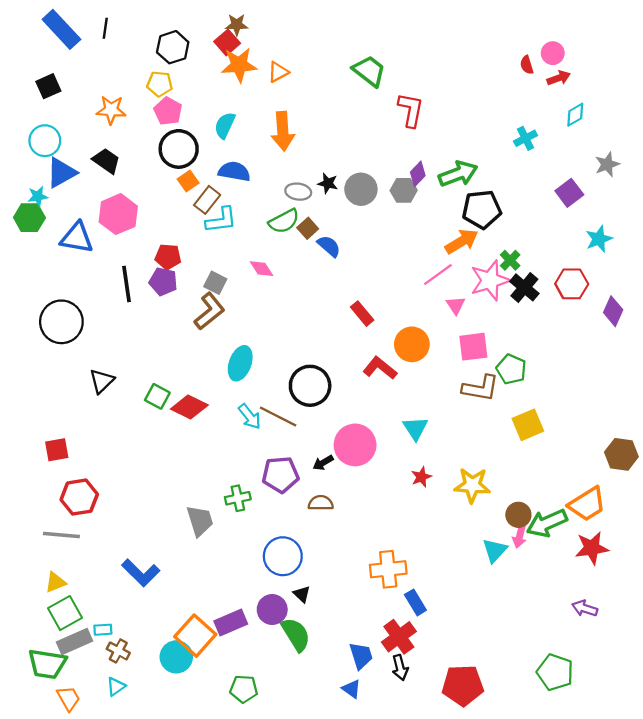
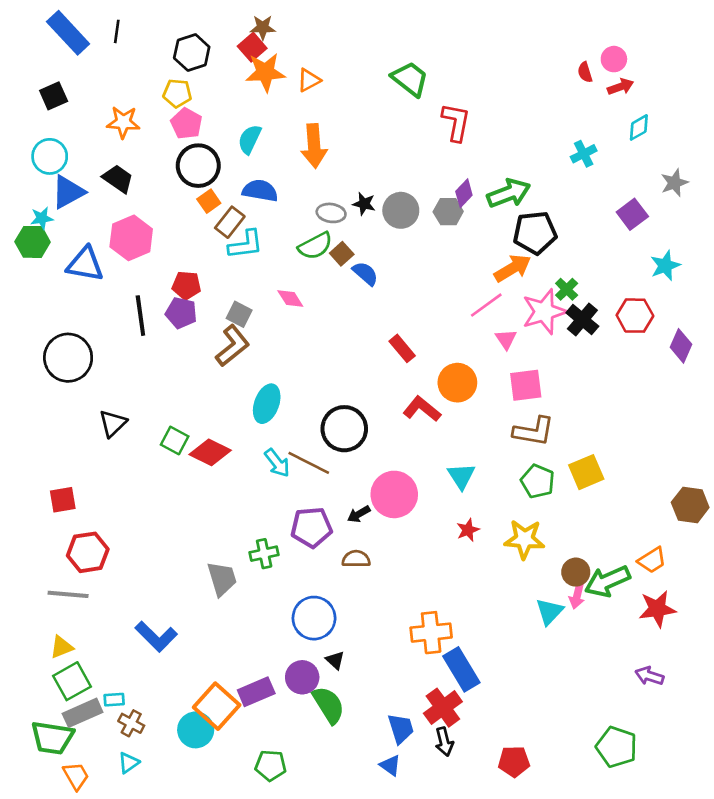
green pentagon: (511, 369) -> (538, 481), moved
orange trapezoid: (587, 504) -> (652, 560), size x0.7
blue rectangle: (415, 602) -> (461, 669), size x1.5
red pentagon: (463, 685) -> (514, 761), size x0.7

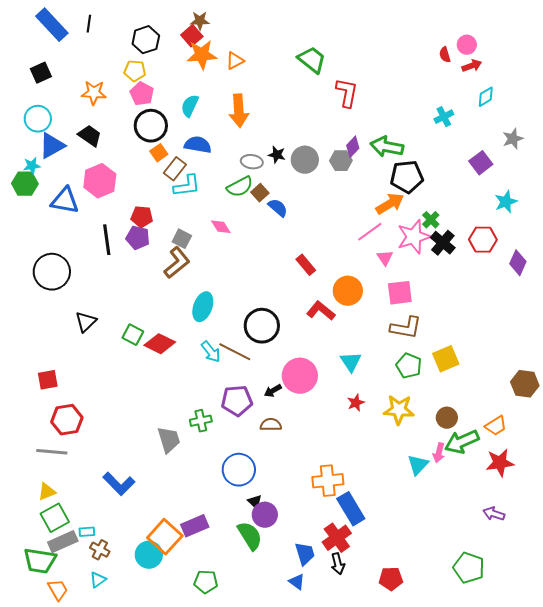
green arrow: (509, 193) -> (387, 147), turned -148
brown circle: (576, 572) -> (447, 418), moved
purple circle: (302, 677) -> (265, 515), moved

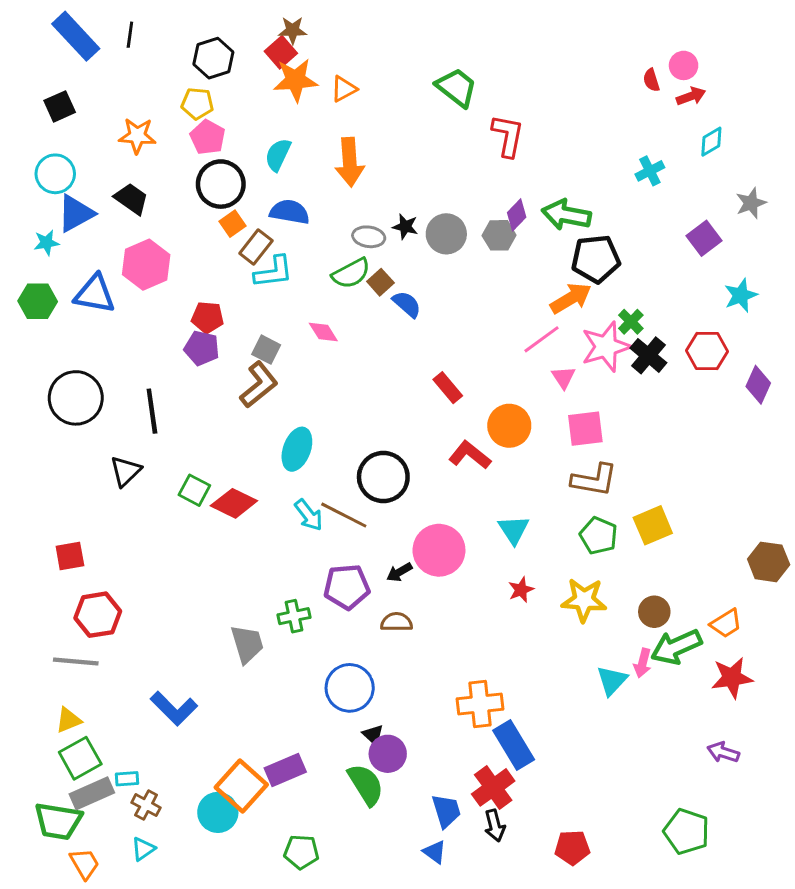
green hexagon: (25, 184) -> (38, 301), moved
black line: (107, 240) -> (152, 411), moved

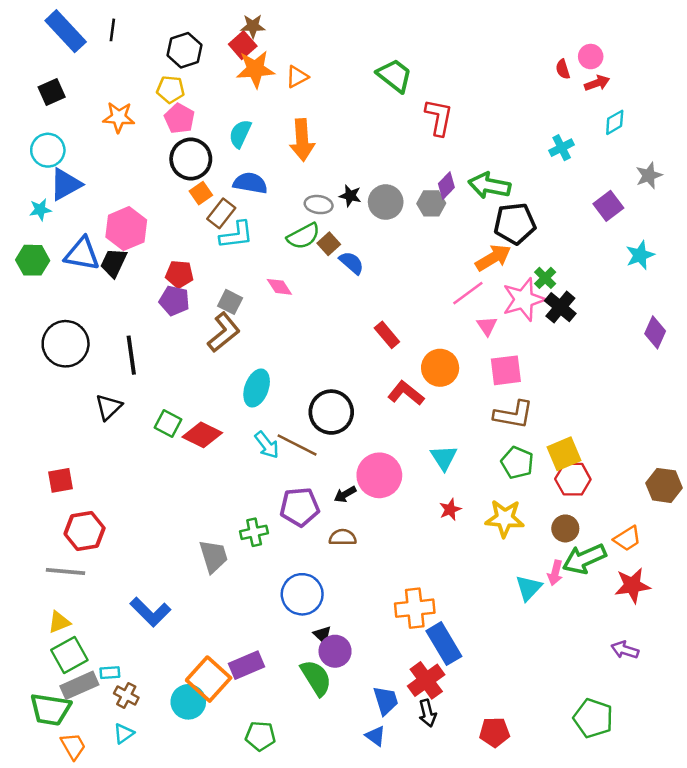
black trapezoid: (131, 199) -> (114, 263), moved, turned -100
red hexagon: (707, 351) -> (573, 479), moved

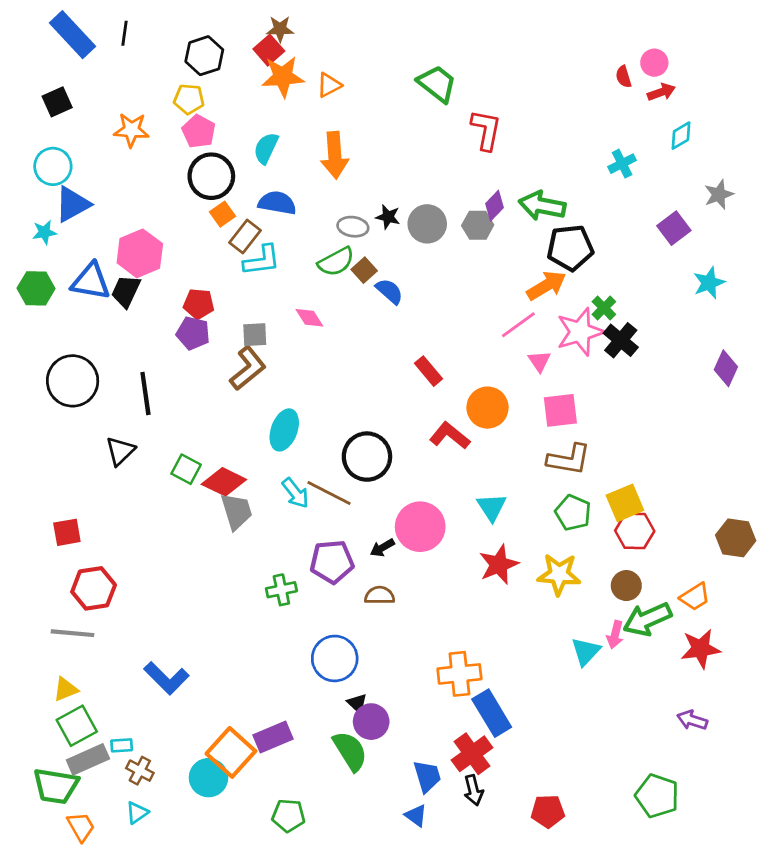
gray square: (230, 302) -> (255, 335), turned -30
red star: (450, 509) -> (499, 565), size x1.6
gray trapezoid: (214, 556) -> (237, 511), moved

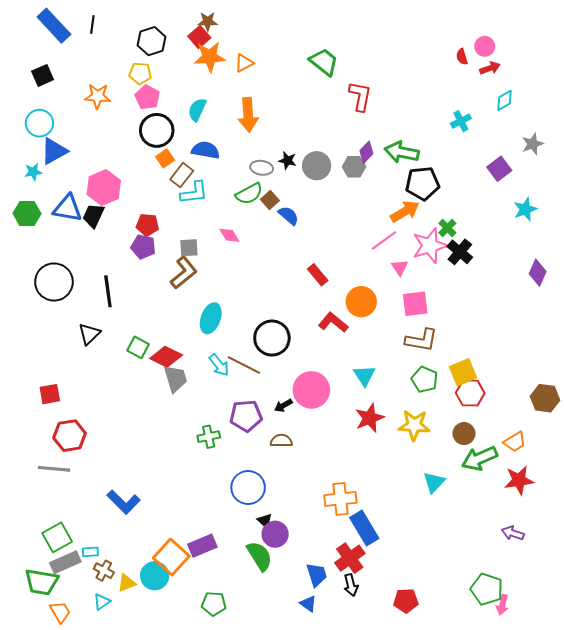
pink arrow: (615, 635) -> (502, 605), moved
yellow triangle: (66, 689) -> (127, 583), moved

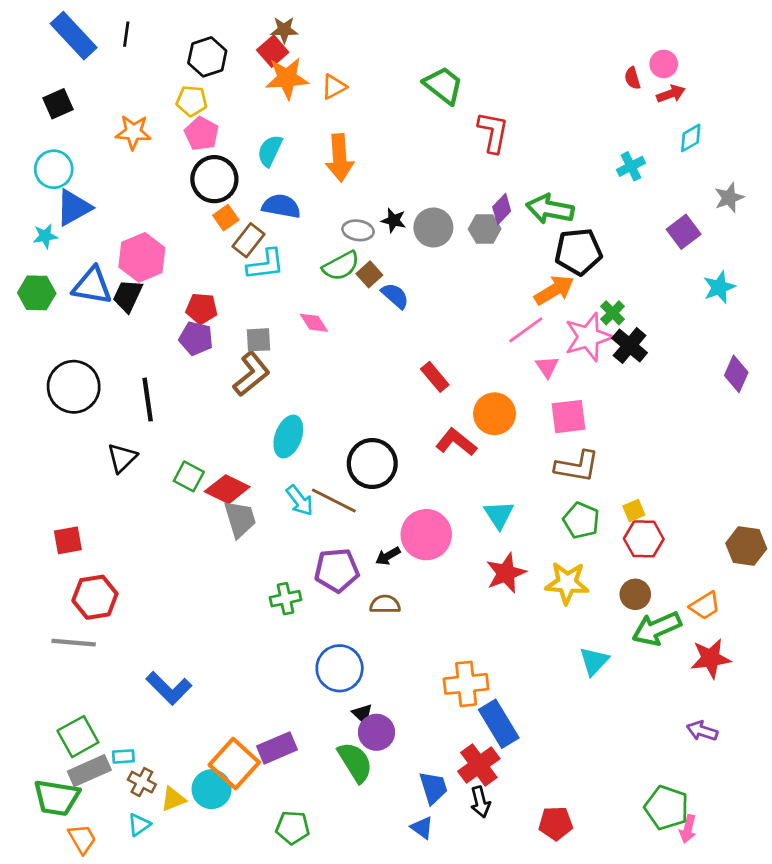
yellow square: (463, 372) -> (634, 510), size x0.6

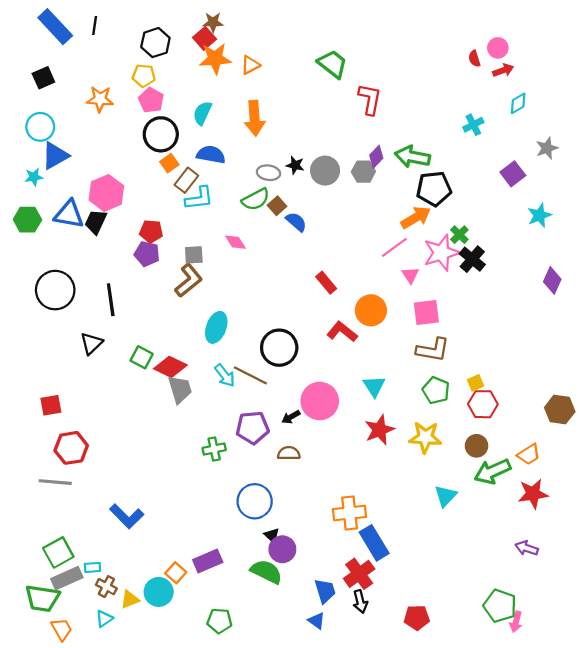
green semicircle: (355, 762) -> (266, 572), turned -32
orange square: (234, 764) -> (176, 573), size x0.6

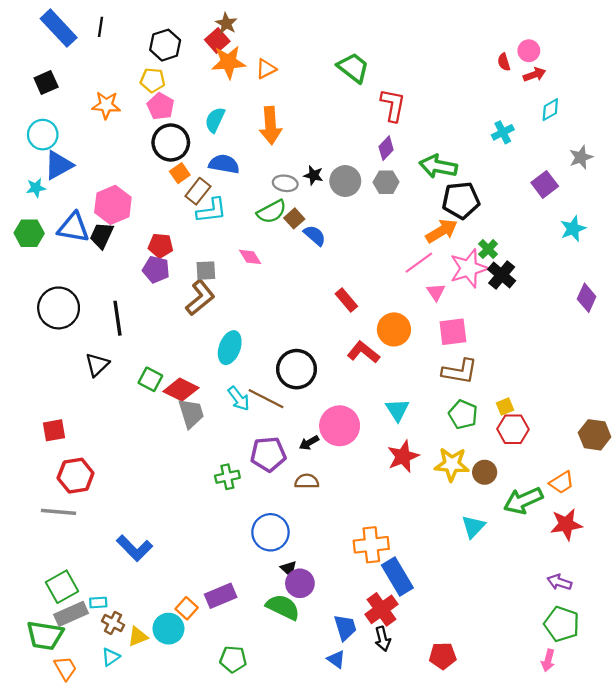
brown star: (213, 22) -> (226, 24), turned 30
purple diamond: (376, 157) -> (386, 148), moved
brown circle: (477, 446) -> (485, 472), moved
green pentagon: (500, 606) -> (562, 624), moved

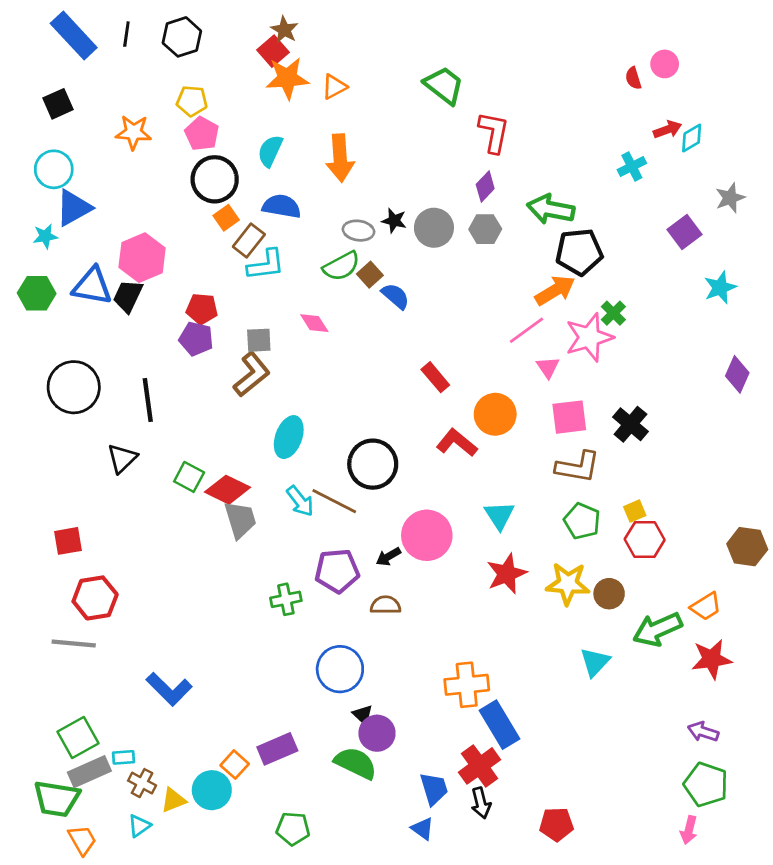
black hexagon: (165, 45) -> (182, 37), moved
red arrow: (534, 75) -> (667, 129), moved
black cross: (502, 275) -> (630, 424), moved

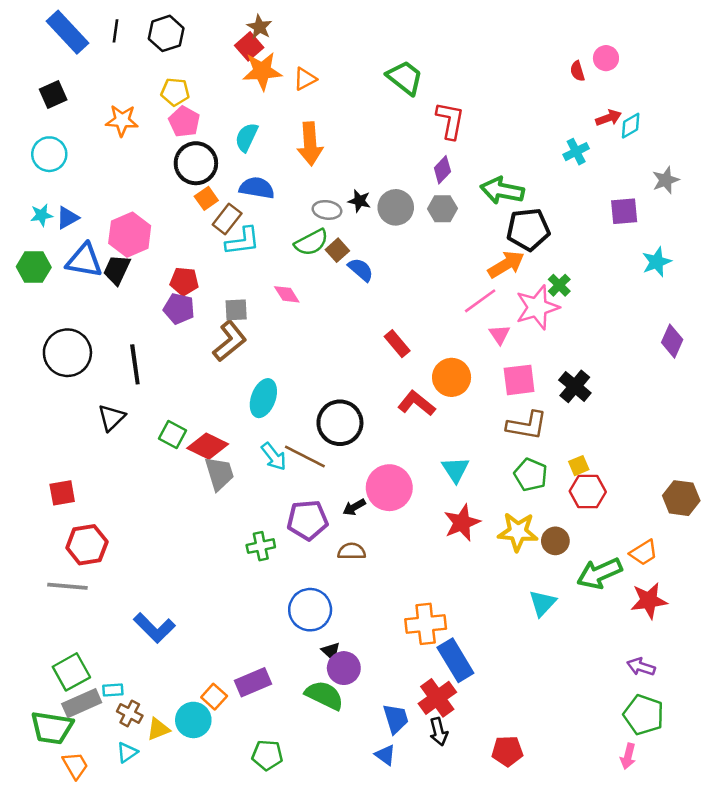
blue triangle: (74, 208) -> (67, 218), moved, size x0.7
purple square: (685, 232) -> (624, 211), turned 32

